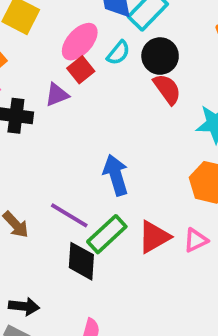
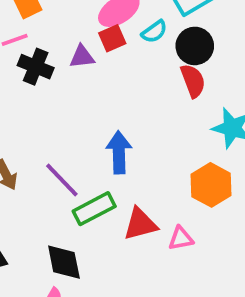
black diamond: (81, 261) -> (64, 262), moved, turned -30

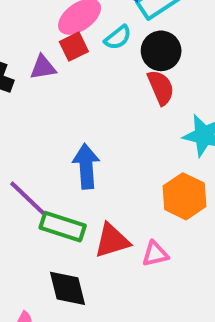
green rectangle: (94, 209) -> (63, 227), turned 48
black diamond: (64, 262) -> (68, 288), moved

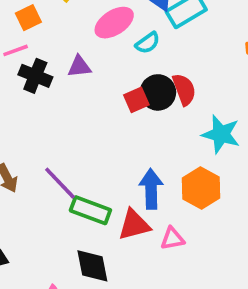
red square: (74, 47) -> (136, 100), moved
black circle: (161, 51) -> (158, 92), moved
blue arrow: (86, 166) -> (151, 189), moved

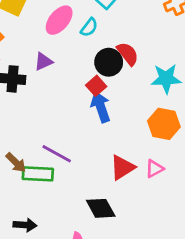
red square: (136, 100) -> (96, 86), moved
blue arrow: (151, 189) -> (101, 107), moved
green rectangle: (90, 210) -> (38, 174), moved

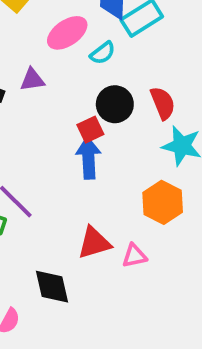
red semicircle: (128, 54) -> (163, 103), moved

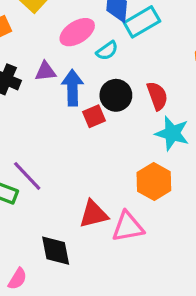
blue arrow: (88, 158) -> (72, 88), moved
pink triangle: (134, 256) -> (128, 227), size x1.5

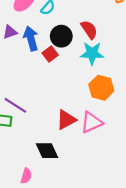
cyan star: (172, 133) -> (92, 53), moved

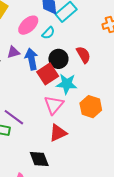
cyan star: (92, 53) -> (67, 84), moved
red square: (50, 54) -> (48, 74), size x1.5
pink triangle: (91, 122) -> (54, 105), moved, turned -30

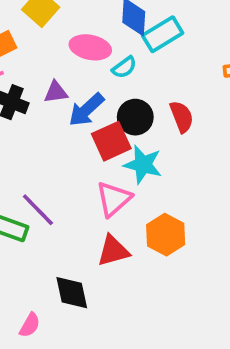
pink ellipse: (28, 25) -> (90, 47), turned 45
blue arrow: (31, 59) -> (86, 110), turned -130
orange hexagon: (91, 107) -> (166, 235), moved

